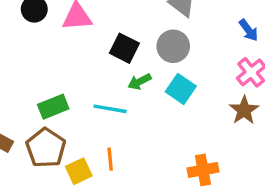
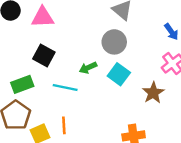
black square: (124, 48) -> (44, 56), moved
brown star: (244, 110) -> (153, 93), moved

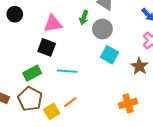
pink triangle: (43, 17) -> (53, 24), moved
green arrow: (88, 68) -> (84, 18), moved, turned -40
orange line: (64, 125) -> (70, 102), turned 64

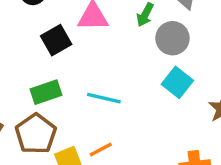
black square: (47, 47) -> (56, 40), moved, turned 30

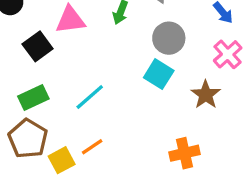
gray circle: (172, 38) -> (169, 38), moved
cyan line: (104, 98) -> (90, 97), turned -48

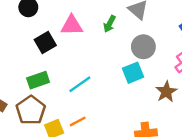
cyan square: (159, 74) -> (133, 73), turned 30

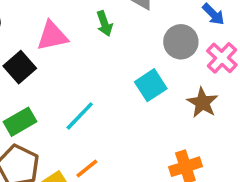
green arrow: (109, 24) -> (104, 23), turned -35
gray circle: (143, 47) -> (181, 42), moved

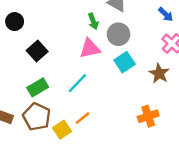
pink triangle: (52, 36) -> (90, 48), moved
gray circle: (181, 42) -> (119, 34), moved

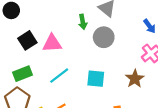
pink triangle: (90, 48) -> (52, 43), moved
cyan square: (125, 62) -> (96, 79), moved, turned 30

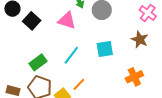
black square: (27, 40) -> (32, 21), moved
pink triangle: (52, 43) -> (67, 20), moved, turned 36

